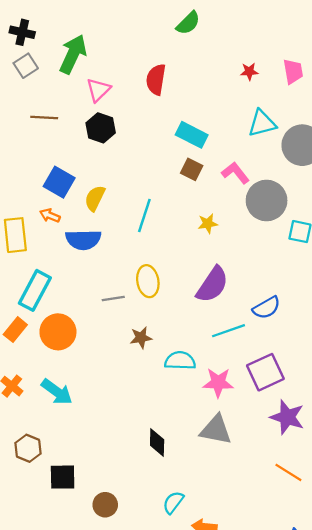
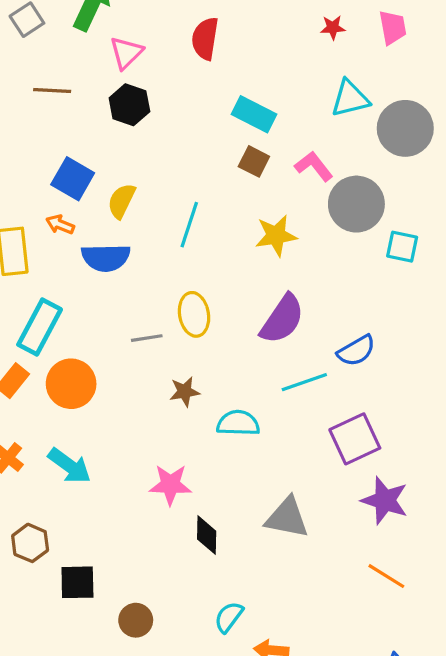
yellow star: (208, 224) -> (276, 236), size x1.5
pink star: (218, 383) -> (170, 485), moved

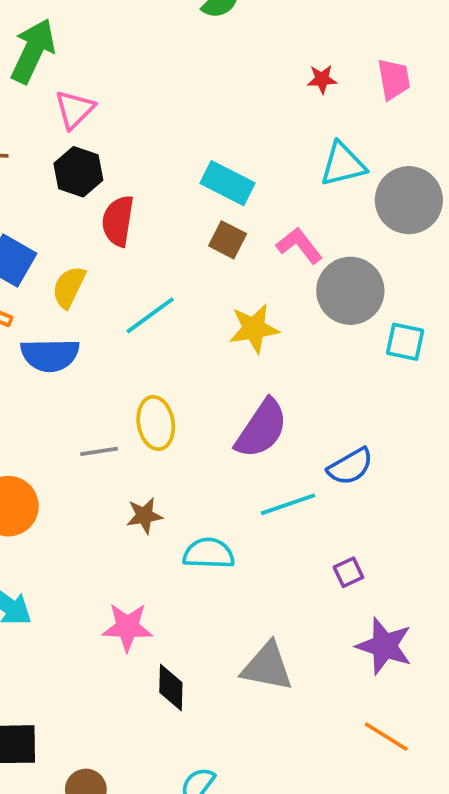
red semicircle: (205, 39) -> (118, 221), moved
cyan line: (189, 225) -> (150, 315), turned 36
purple square: (355, 439) -> (348, 572), size x0.5

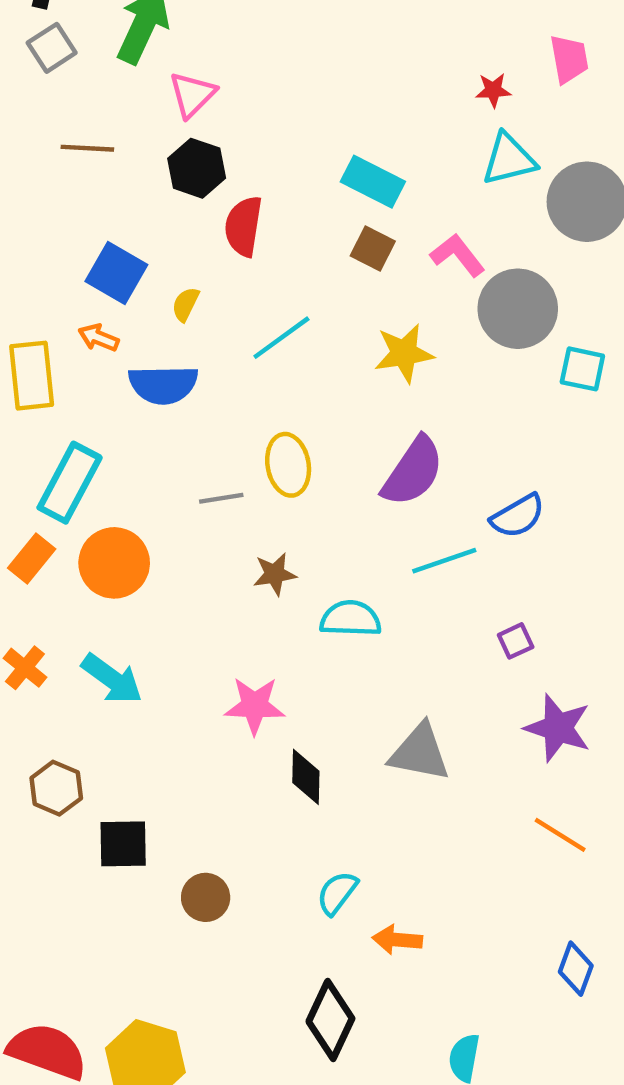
red star: (322, 79) -> (493, 90), moved
yellow semicircle: (69, 287) -> (186, 304), size x0.7

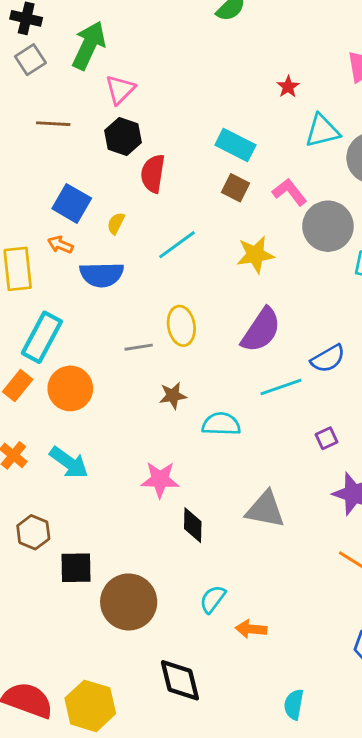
red star: (493, 90) -> (288, 87), moved, turned -30
brown circle: (206, 897) -> (129, 602), size x1.8
black diamond: (330, 1020) -> (180, 680), moved, turned -39

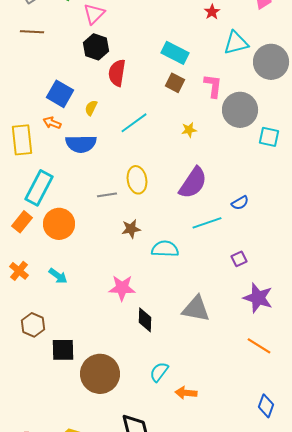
brown line: (53, 124) -> (32, 32), moved
pink L-shape: (290, 192) -> (213, 86), turned 45
yellow star: (255, 255) -> (189, 130), size x0.6
blue semicircle: (328, 359) -> (240, 203), size x0.7
cyan arrow: (69, 462) -> (58, 276), size x0.7

